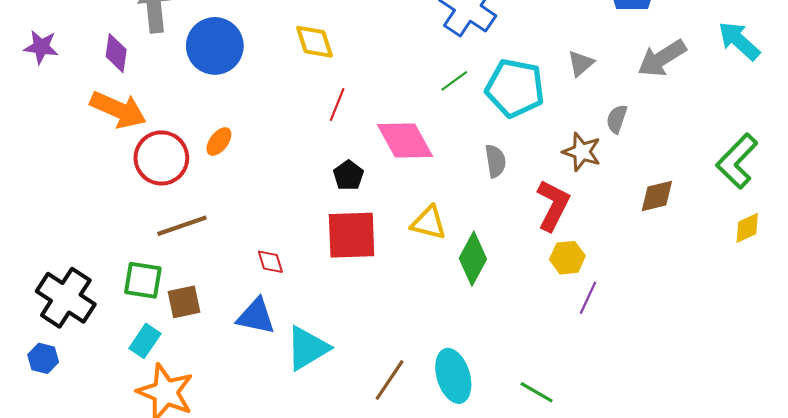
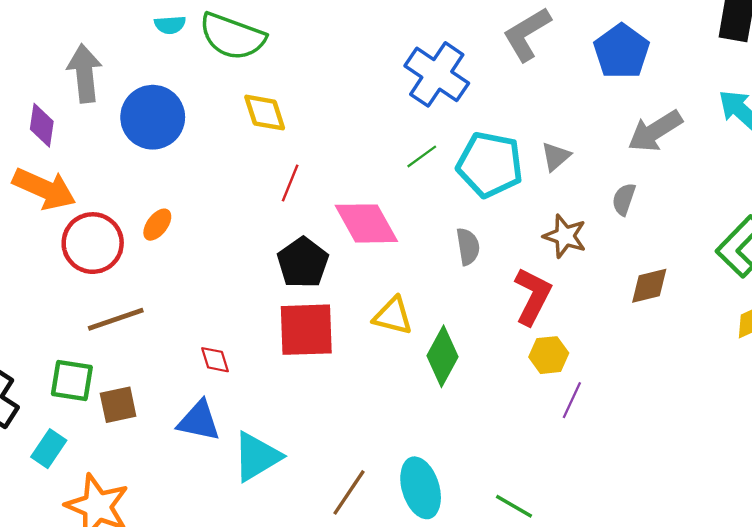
gray triangle: (581, 63) -> (556, 156), moved
gray semicircle: (617, 119) -> (624, 199), moved
black pentagon: (348, 175) -> (303, 263), size x1.5
cyan rectangle: (145, 341) -> (49, 449), moved

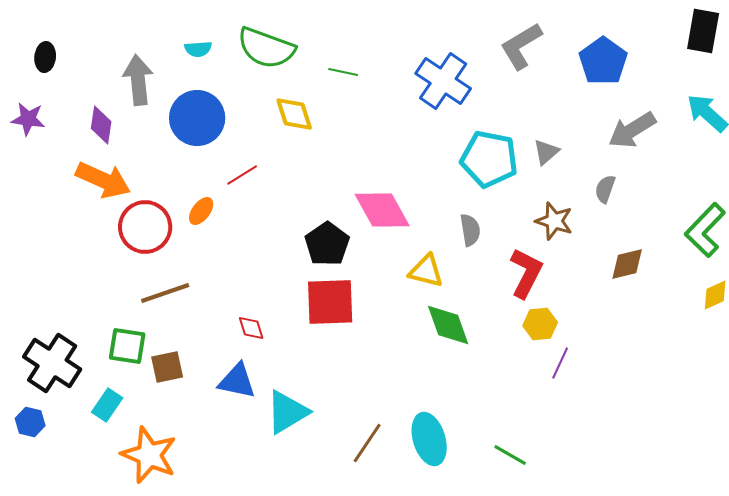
cyan semicircle: (170, 25) -> (198, 49), moved
green line: (422, 156) -> (343, 72), moved, turned 48
red line: (290, 183) -> (242, 175), moved, turned 36
yellow triangle: (393, 316) -> (426, 271), moved
green diamond: (443, 356) -> (448, 325), turned -48

